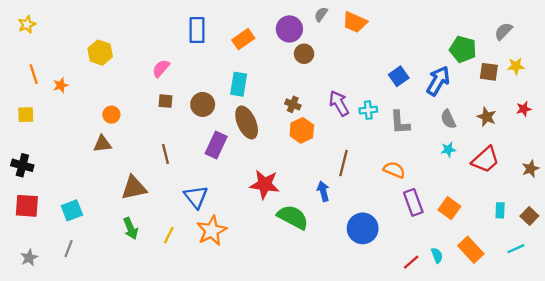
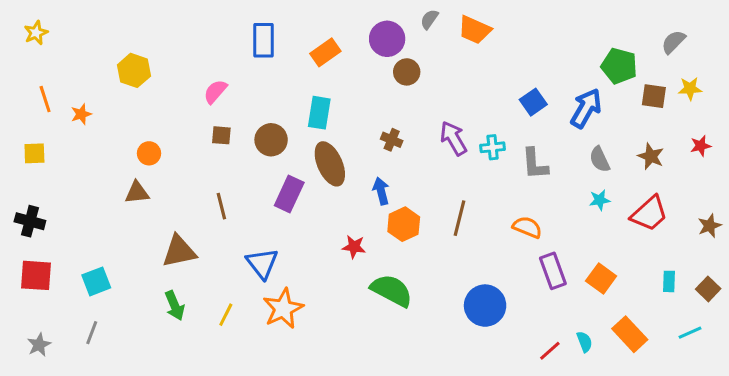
orange hexagon: (302, 130) -> (404, 224), moved
red star: (265, 184) -> (354, 247), size x0.6
blue arrow: (323, 191) -> (381, 191), moved

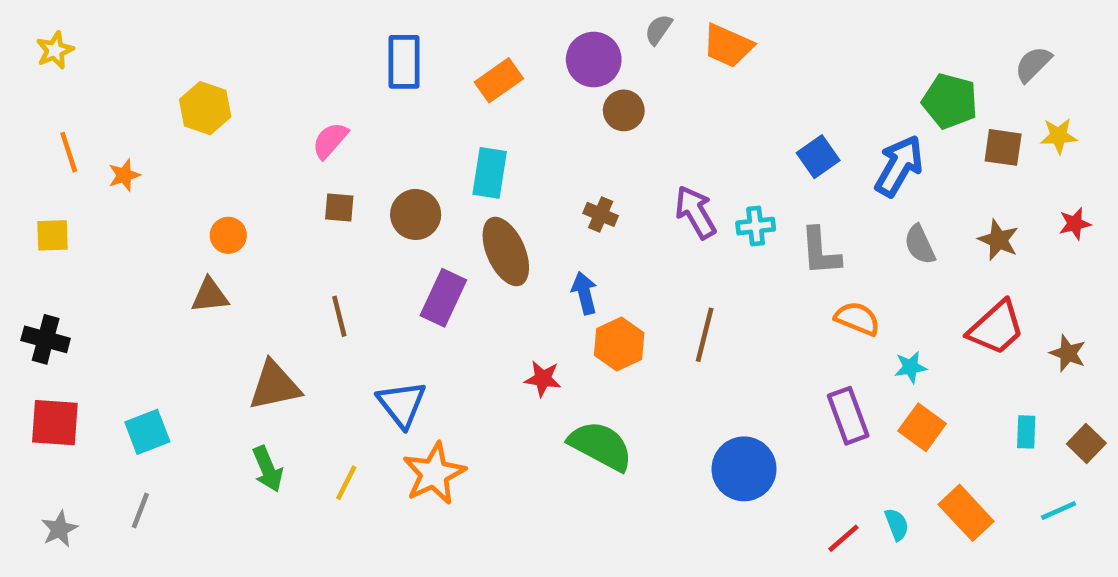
cyan star: (600, 200) -> (911, 367), moved
brown star: (710, 226) -> (1068, 353), moved, turned -30
orange semicircle: (527, 227) -> (857, 319), moved

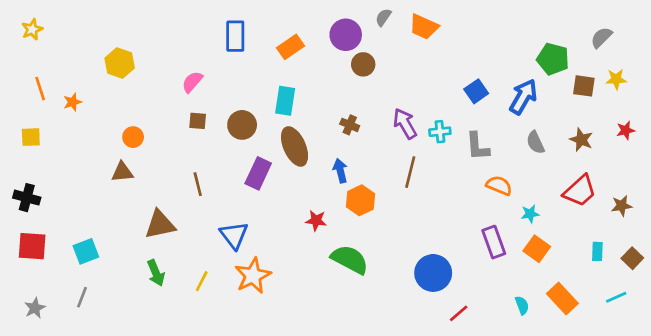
brown line: (705, 335) -> (410, 172), moved
brown star: (1068, 353) -> (622, 206), turned -30
red line: (843, 538) -> (459, 313), moved

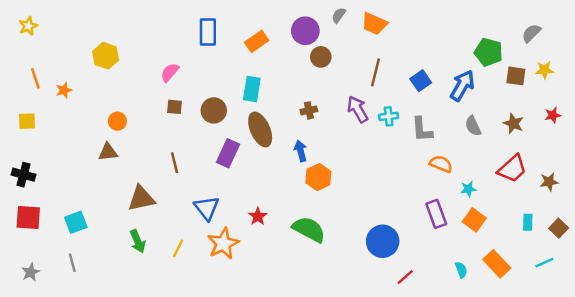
brown cross: (350, 125) -> (309, 110), turned -35
brown line: (410, 172) -> (376, 72), moved
red star: (316, 220) -> (258, 216), moved, turned 30
gray line: (82, 297) -> (72, 263), turned -36

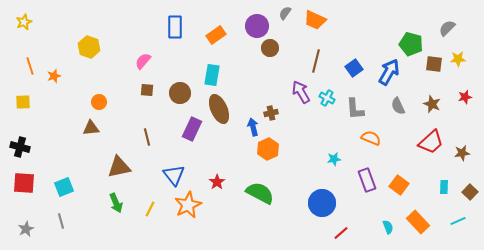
brown cross: (309, 110) -> (271, 113), moved
cyan cross: (389, 116) -> (327, 98), turned 35
cyan star: (468, 189) -> (334, 159), moved

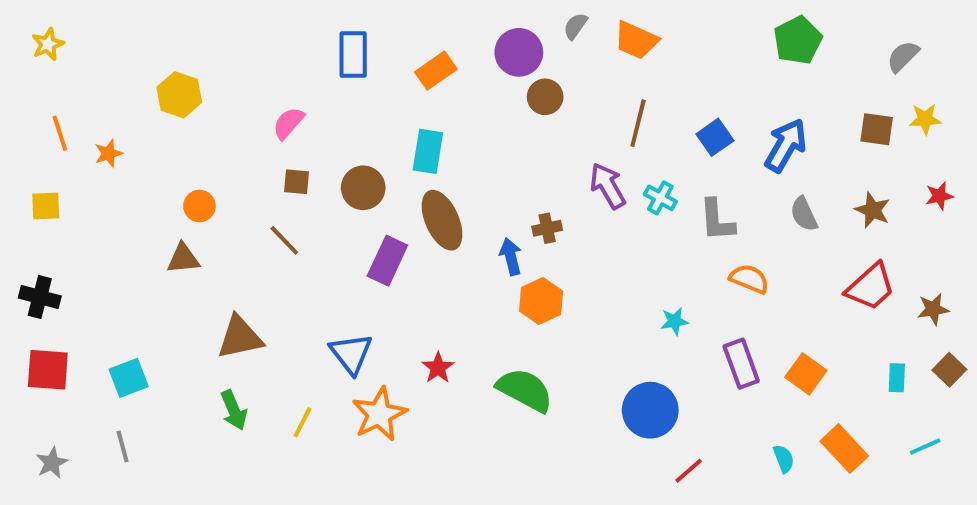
green pentagon: (411, 44) -> (798, 40), moved, turned 30
brown line: (147, 137) -> (284, 240), moved, turned -30
brown square: (470, 192) -> (949, 370), moved

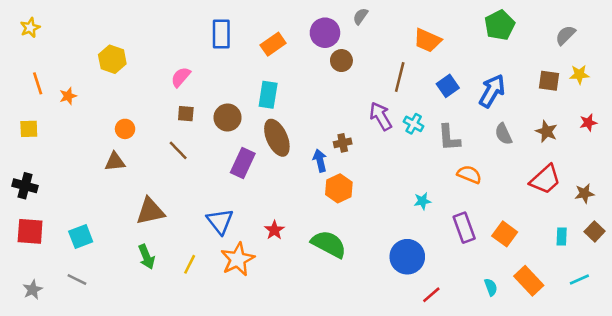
orange trapezoid: (636, 40) -> (428, 40), moved
gray line: (123, 447) -> (77, 280), turned -48

